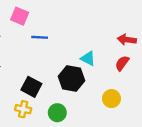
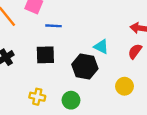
black square: (31, 87) -> (45, 55), moved, turned -30

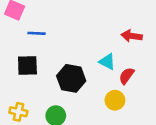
cyan triangle: (101, 47) -> (107, 62), moved
red semicircle: (135, 51) -> (127, 76), moved

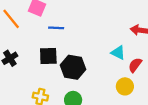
black hexagon: (71, 78) -> (73, 67), moved

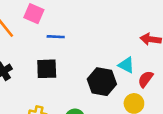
black hexagon: (73, 67) -> (102, 82), moved

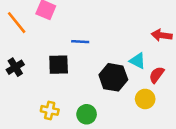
blue line: (56, 37) -> (80, 42), moved

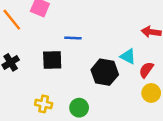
yellow circle: (145, 99) -> (151, 93), moved

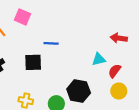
cyan triangle: (128, 56) -> (99, 59), turned -40
black hexagon: (105, 72) -> (79, 91), moved

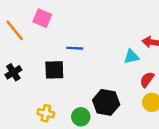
cyan triangle: (99, 59) -> (131, 57), moved

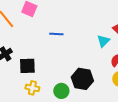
cyan triangle: (131, 57) -> (103, 41), turned -32
black square: (54, 70) -> (27, 66), moved

